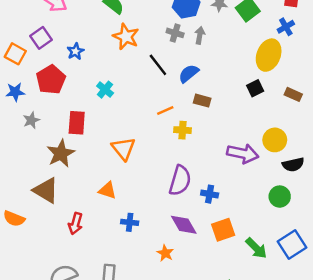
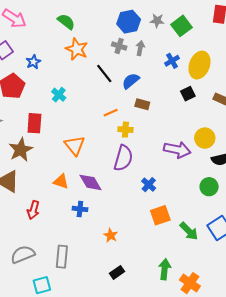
blue cross: (286, 27) -> (172, 61), moved
purple semicircle: (180, 181) -> (123, 158), moved
blue cross: (210, 194) -> (149, 185), turned 32
purple diamond: (184, 225) -> (91, 182), moved

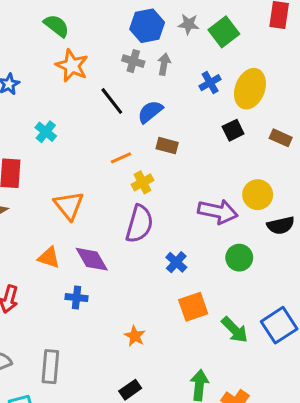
yellow cross: (125, 130) -> (142, 182), turned -32
green circle: (209, 187) -> (239, 258), moved
orange star: (111, 235) -> (135, 336), moved

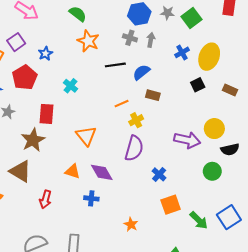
black line: (112, 101) -> (115, 65), turned -60
green circle: (239, 258) -> (212, 171), moved

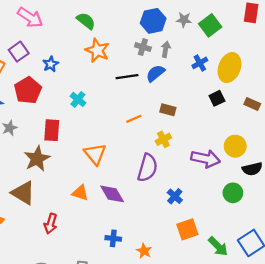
blue semicircle: (141, 72) -> (155, 73), moved
yellow cross: (136, 120) -> (163, 139), moved
blue cross: (91, 198) -> (113, 238), moved

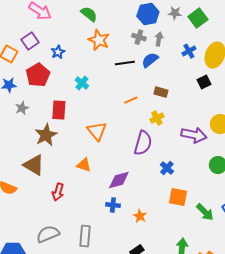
purple diamond: (112, 194) -> (119, 180), moved, turned -75
orange square: (187, 229) -> (178, 197), turned 30

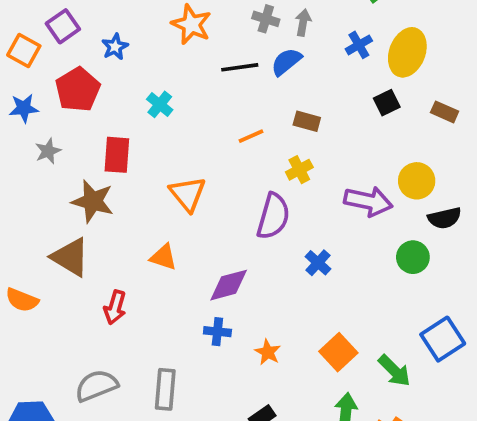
brown star: (46, 135) -> (93, 201), turned -30
orange square: (178, 197) -> (338, 352), moved, turned 36
green arrow: (205, 212) -> (394, 371), moved

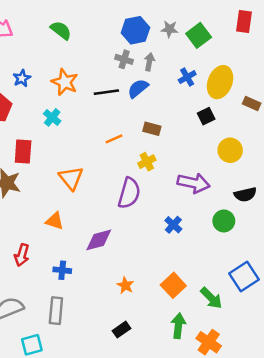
orange star: (191, 24) -> (65, 82), moved
brown rectangle: (445, 112) -> (252, 104), moved
yellow circle: (417, 181) -> (230, 150), moved
blue cross: (318, 263) -> (173, 225), moved
blue cross: (217, 332) -> (62, 270), moved

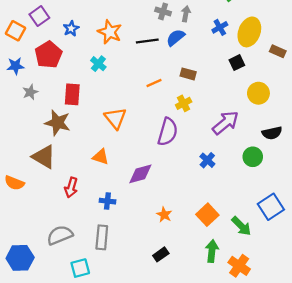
purple arrow: (194, 183) -> (226, 123), turned -52

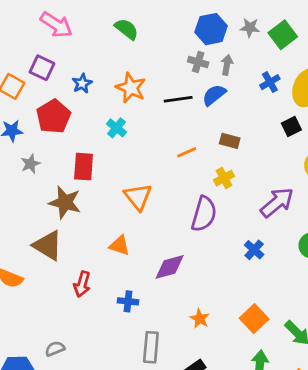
purple square: (39, 16) -> (42, 68), turned -30
gray semicircle: (60, 235) -> (55, 349), moved, size x0.6
gray rectangle: (102, 237) -> (151, 347), moved

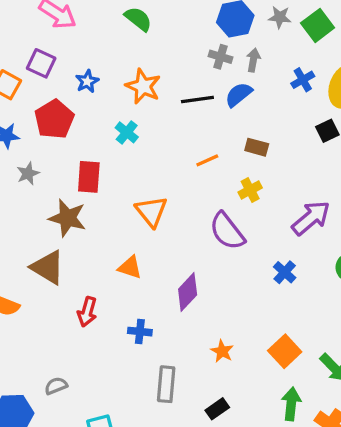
purple semicircle: (204, 214) -> (227, 231), turned 126
purple diamond: (170, 267) -> (188, 292), turned -32

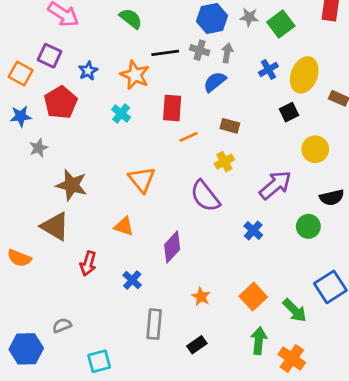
black line: (197, 99) -> (165, 53), moved
red rectangle: (89, 177) -> (172, 108), moved
blue cross: (140, 332) -> (132, 280), turned 36

